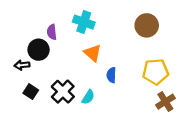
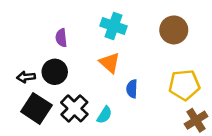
cyan cross: (84, 22) -> (114, 26), moved
black circle: (39, 50) -> (55, 72), moved
black square: (31, 92) -> (36, 108), size x1.6

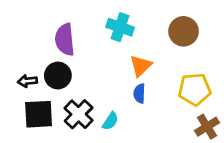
purple semicircle: (61, 38) -> (65, 40), size x1.6
orange triangle: (110, 63) -> (141, 66), moved, turned 35
black square: (36, 108) -> (39, 114), turned -36

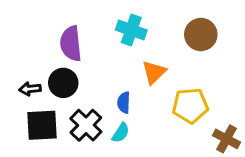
yellow pentagon: (195, 89) -> (190, 106), moved
blue semicircle: (139, 93) -> (124, 103), moved
brown cross: (207, 127) -> (227, 139), turned -30

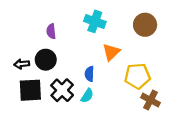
purple semicircle: (71, 44) -> (51, 31), size x0.6
brown cross: (227, 139) -> (150, 100), moved

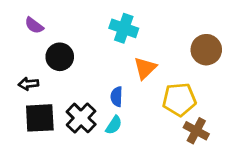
brown circle: (145, 25) -> (206, 50), moved
purple semicircle: (51, 31) -> (34, 25), moved, turned -48
black circle: (46, 60) -> (60, 57), moved

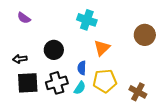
black circle: (60, 57) -> (54, 50), moved
yellow pentagon: (179, 99) -> (105, 81), moved
black cross: (81, 118) -> (57, 83), turned 30

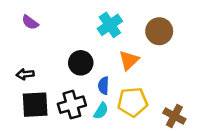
cyan cross: (87, 20) -> (110, 25), turned 36
brown circle: (145, 35) -> (159, 31), moved
black circle: (54, 50) -> (81, 63), moved

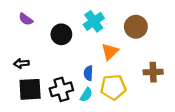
black circle: (81, 63) -> (61, 34), moved
brown cross: (174, 116) -> (153, 72), moved, turned -30

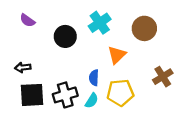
brown cross: (153, 72) -> (163, 77), turned -30

